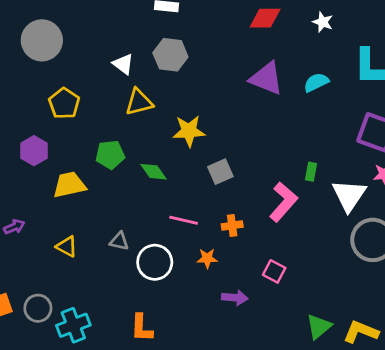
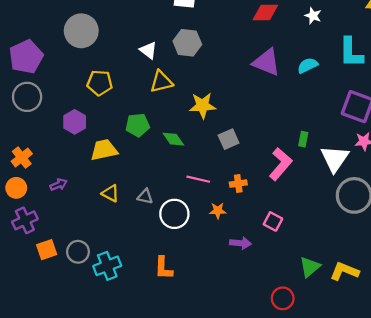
yellow pentagon: (64, 103) -> (100, 83), turned -30
yellow triangle: (67, 246) -> (110, 193), moved

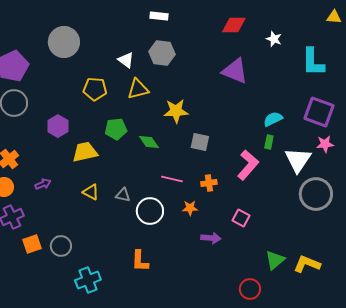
white star: (313, 16) -> (274, 39), moved
cyan semicircle: (308, 65) -> (273, 119), moved
yellow pentagon: (100, 83) -> (95, 89), moved
gray square: (229, 139) -> (200, 142), turned 36
cyan cross: (107, 266) -> (88, 280), moved

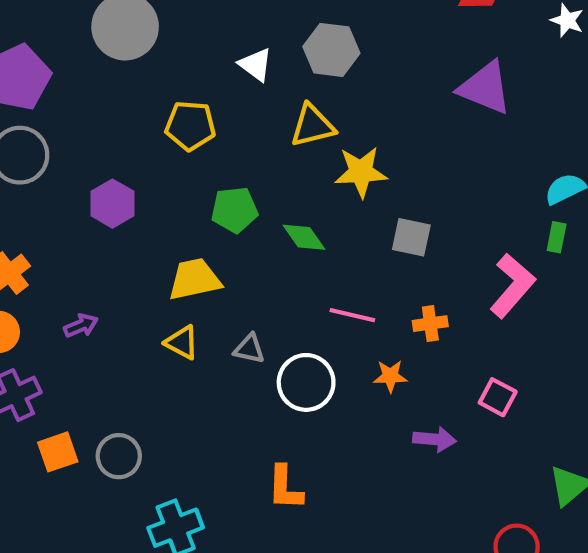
yellow triangle: (138, 89) -> (312, 126), moved
yellow trapezoid: (85, 152) -> (195, 279), moved

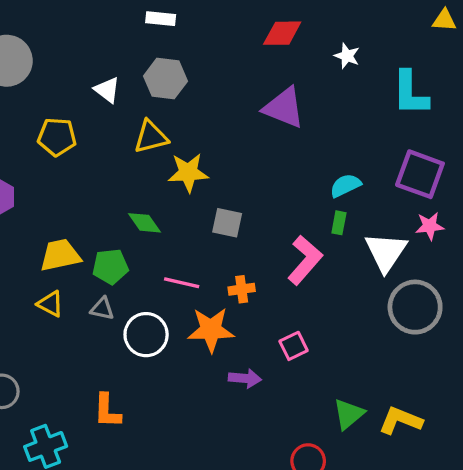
green pentagon: (235, 210) -> (110, 267), moved
orange star: (390, 376) -> (211, 330), size x1.8
pink square: (498, 397) -> (294, 346), turned 36
orange L-shape: (285, 488) -> (107, 411), moved

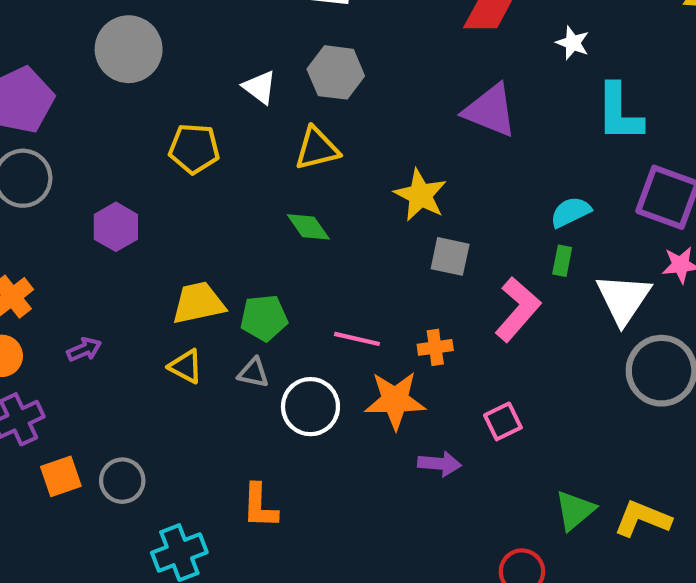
cyan L-shape: (410, 93) -> (619, 113), moved
yellow star: (188, 173) -> (420, 195), moved, turned 30
green diamond: (144, 223) -> (308, 227), moved
gray square: (227, 223) -> (450, 256), moved

